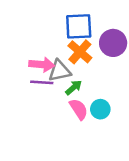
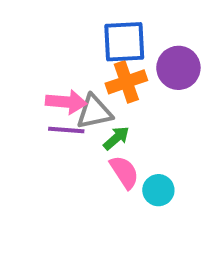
orange cross: (80, 52) -> (126, 82), turned 30
cyan circle: (100, 109) -> (158, 190), moved

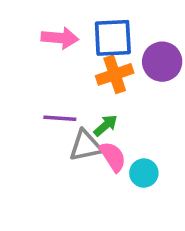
pink arrow: (66, 102) -> (60, 38), moved
gray triangle: (94, 112) -> (85, 146), moved

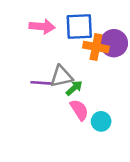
orange cross: (115, 74) -> (96, 47), moved, turned 30
gray triangle: (85, 146) -> (61, 77), moved

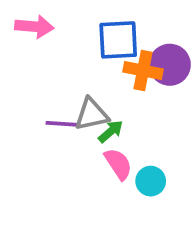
pink arrow: (42, 27) -> (34, 27), moved

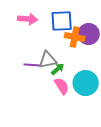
pink arrow: (34, 27) -> (28, 19), moved
cyan circle: (151, 181) -> (86, 83), moved, size x1.6

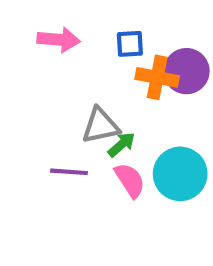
blue square: (62, 21) -> (130, 44), size x0.6
purple line: (33, 65) -> (69, 172), moved

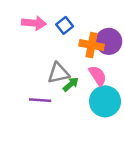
blue square: (130, 44) -> (65, 25), moved, turned -35
pink semicircle: (130, 180) -> (98, 76), moved

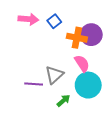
gray triangle: (58, 73) -> (54, 75), moved, turned -30
green arrow: (71, 84) -> (63, 101), moved

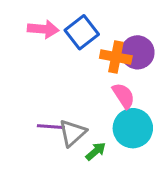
blue square: (54, 21) -> (82, 32), size x1.5
gray triangle: (54, 75) -> (73, 133), moved

